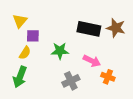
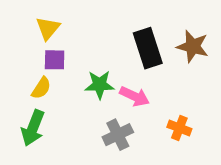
yellow triangle: (20, 21) -> (48, 28), moved
black rectangle: (89, 29) -> (148, 48), turned 60
pink arrow: (92, 61) -> (134, 96), moved

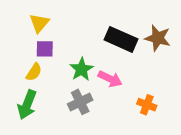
black rectangle: (148, 48) -> (121, 39), turned -48
green star: (99, 85) -> (82, 69), turned -30
gray cross: (118, 135) -> (80, 102), moved

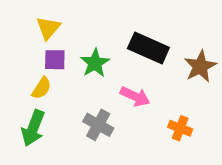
brown star: (158, 38) -> (200, 66), moved, turned 30
green star: (82, 69) -> (95, 63), moved
gray cross: (80, 102) -> (98, 125), turned -35

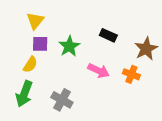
black rectangle: (148, 48) -> (108, 35), size x0.6
gray cross: (98, 125) -> (62, 100), moved
orange cross: (180, 128) -> (131, 74), moved

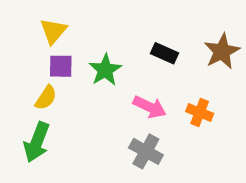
brown star: (146, 49) -> (222, 51), moved
gray cross: (62, 100) -> (146, 151), moved

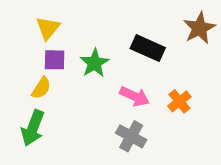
brown star: (222, 51) -> (199, 28), moved
black rectangle: (164, 53) -> (148, 48), size x1.4
orange cross: (200, 113) -> (179, 101), turned 30

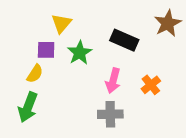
yellow triangle: (48, 28) -> (61, 23), moved
pink arrow: (134, 96) -> (113, 81), turned 80
gray cross: (131, 136) -> (110, 114), turned -30

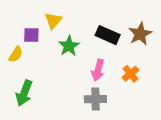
brown star: (168, 23) -> (140, 34), moved
purple square: (46, 50) -> (31, 35), moved
yellow semicircle: (35, 74) -> (16, 54), moved

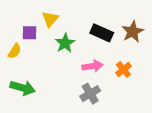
pink arrow: (98, 70) -> (92, 66), turned -114
green arrow: (24, 93) -> (23, 88), turned -95
gray cross: (95, 99) -> (90, 94), turned -30

